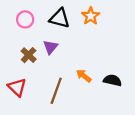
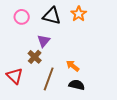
brown cross: (29, 55) -> (35, 57), moved
black semicircle: (112, 80) -> (77, 85), moved

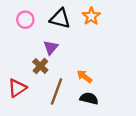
red triangle: (15, 76) -> (17, 88), turned 42

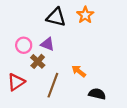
pink circle: (25, 20) -> (24, 45), moved
purple triangle: (51, 47) -> (47, 44), turned -48
black semicircle: (89, 98) -> (97, 94), moved

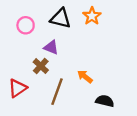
pink circle: (24, 45) -> (26, 25), moved

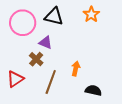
orange star: (92, 16) -> (91, 14), moved
pink circle: (26, 25) -> (23, 23), size x1.6
orange arrow: (85, 76) -> (76, 69), turned 64

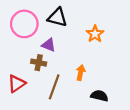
orange star: (91, 14) -> (95, 34), moved
brown cross: (36, 59) -> (39, 63), turned -32

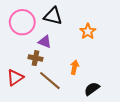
brown line: (54, 87) -> (50, 81), turned -70
black semicircle: (99, 96) -> (92, 89), turned -49

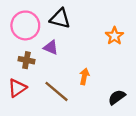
orange star: (88, 31) -> (114, 36), moved
brown cross: (36, 58) -> (26, 60), moved
black semicircle: (92, 89) -> (117, 97), moved

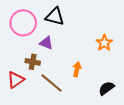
orange star: (114, 36) -> (104, 43), moved
brown cross: (26, 60) -> (33, 62), moved

